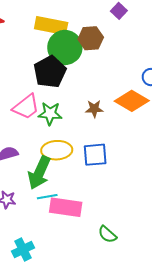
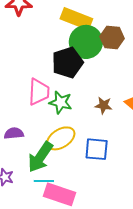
pink trapezoid: (26, 107) -> (39, 92), turned -60
yellow ellipse: (57, 150) -> (61, 138), turned -40

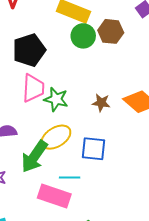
green circle: (86, 42) -> (83, 36), size x0.7
black pentagon: (67, 63) -> (29, 50), moved
cyan line: (44, 181) -> (70, 177), moved

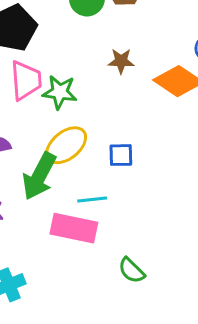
brown star: (101, 103) -> (121, 61), moved
blue square: (93, 149) -> (121, 155), size x0.7

